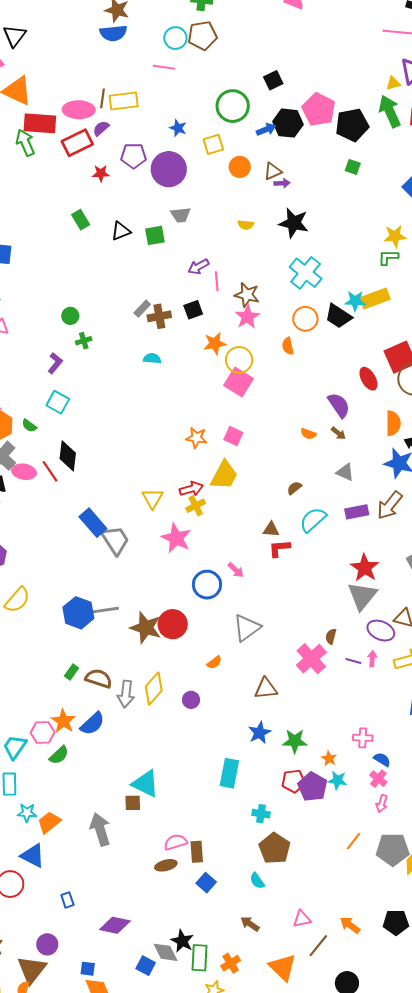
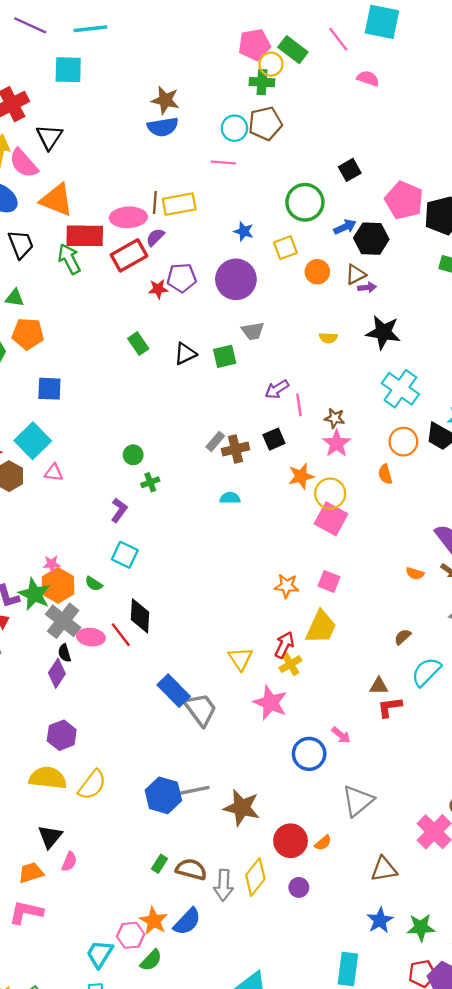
black hexagon: (288, 123) -> (371, 239), moved
purple pentagon: (134, 156) -> (182, 278), moved
brown star: (247, 295) -> (335, 418), size x0.7
red arrow: (191, 489) -> (284, 645), turned -45
red circle: (173, 624) -> (291, 841), moved

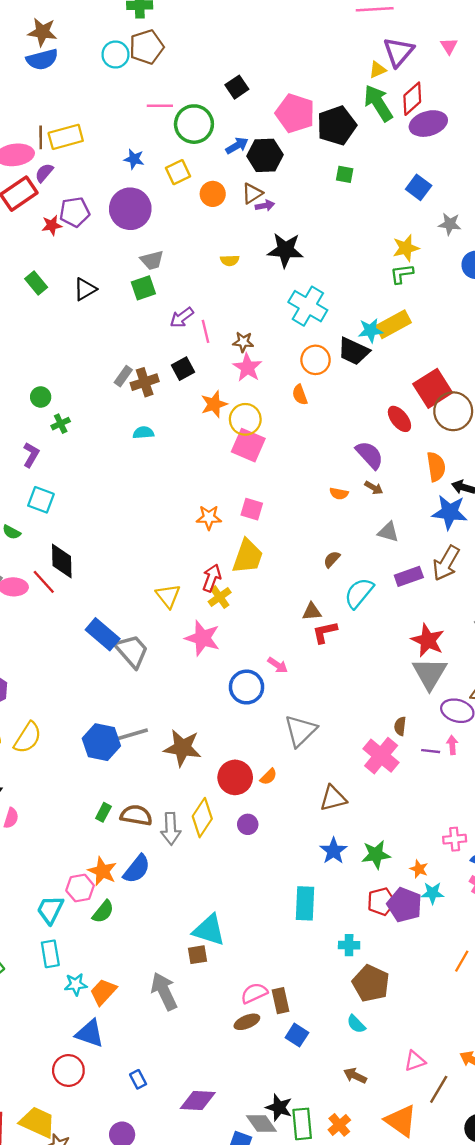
pink line: (223, 163) -> (160, 106), moved
green square: (225, 356) -> (143, 288), moved

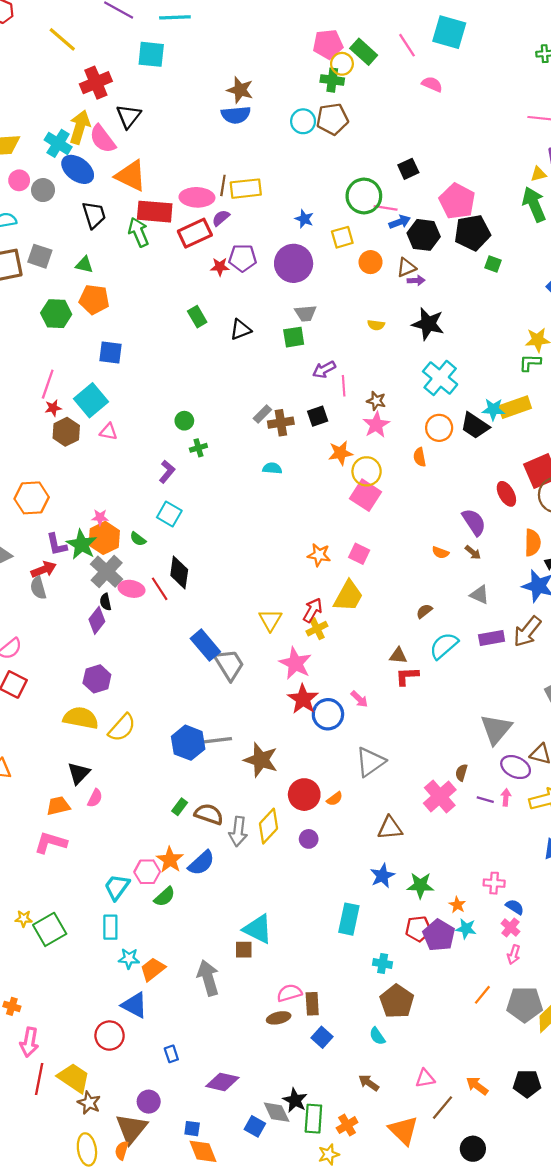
pink line: (160, 106) -> (386, 208), moved
black pentagon: (337, 126) -> (472, 233), moved
red star: (428, 640) -> (303, 699), moved

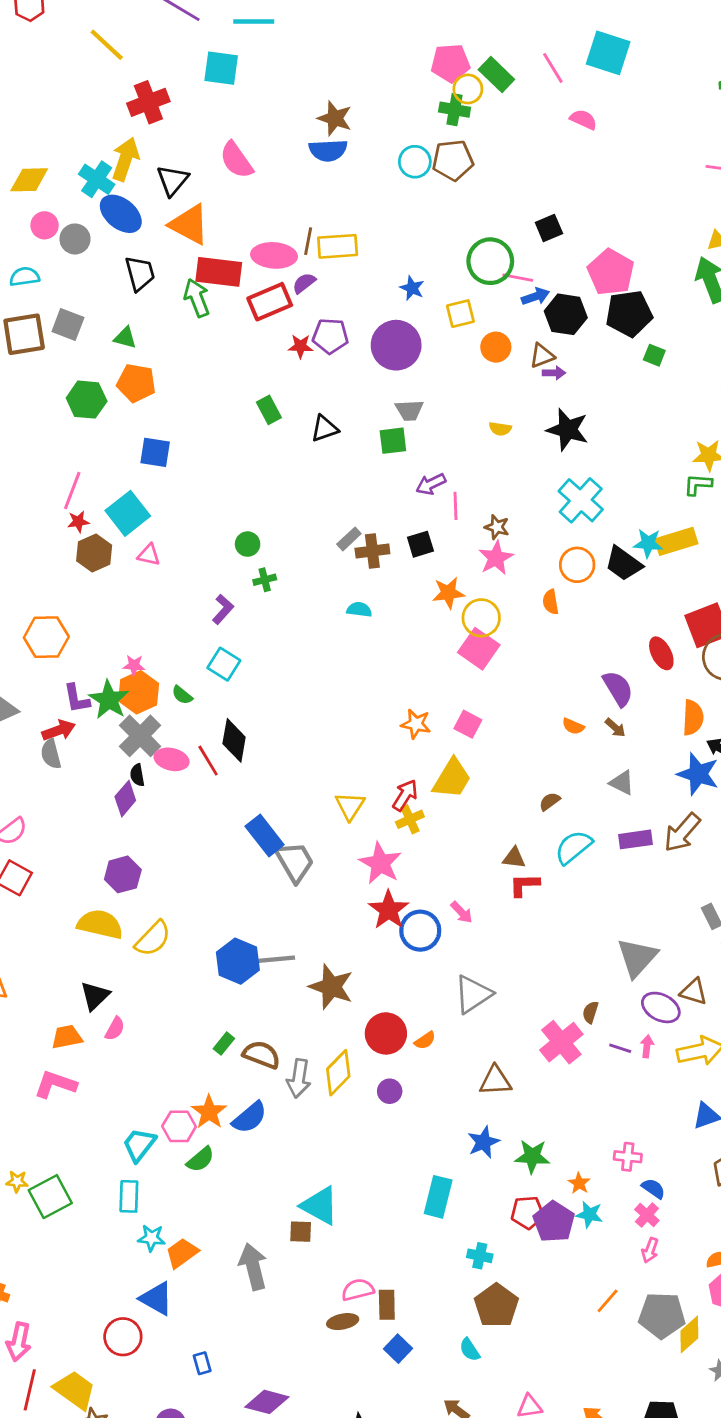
black triangle: (129, 116) -> (173, 180), moved
pink semicircle: (103, 139) -> (236, 160), moved

